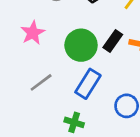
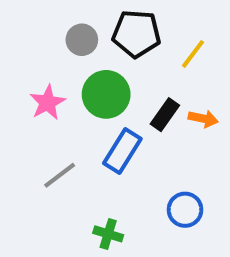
green circle: (81, 45) -> (106, 94), moved
blue rectangle: (88, 84) -> (122, 151), moved

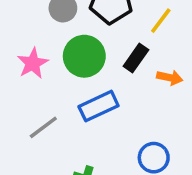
black rectangle: (165, 115) -> (136, 58), moved
blue rectangle: (122, 151) -> (99, 106), turned 33

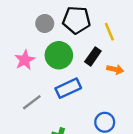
yellow line: (161, 21) -> (109, 32), turned -60

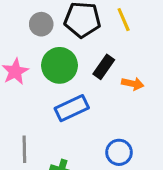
yellow line: (109, 32) -> (124, 20), moved
gray line: (32, 102) -> (24, 149), moved, turned -54

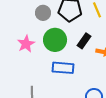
blue rectangle: (72, 108) -> (63, 68), turned 30

